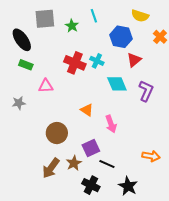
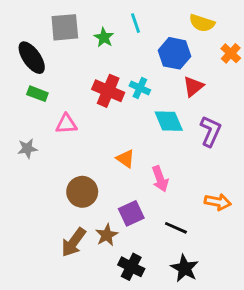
orange arrow: (151, 156) -> (218, 202), moved
black line: (107, 164) -> (176, 228), moved

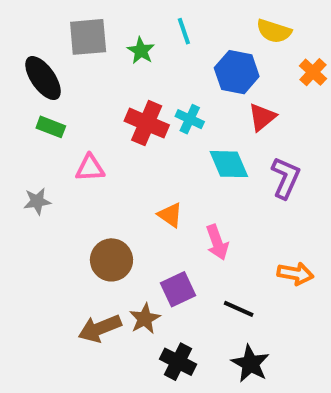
brown arrow: (74, 242) -> (100, 328), turned 32

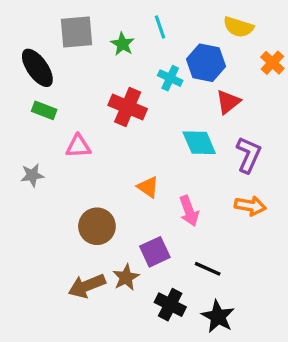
cyan cross: (190, 119) -> (170, 78), moved
orange arrow: (295, 274) -> (250, 206), moved
black cross: (178, 362) -> (170, 305), moved

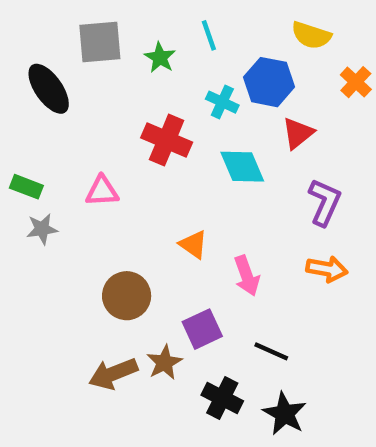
green rectangle: (44, 110) -> (26, 187), moved
cyan diamond: (199, 143) -> (242, 167), moved

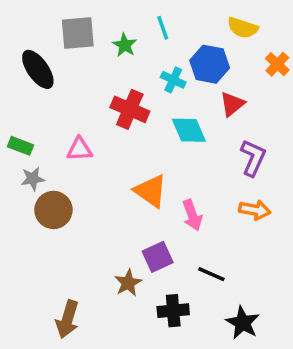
orange triangle: (193, 245) -> (151, 191), size x1.5
brown circle: (127, 296) -> (53, 210), moved
brown arrow: (113, 374) -> (67, 319), moved, turned -51
black cross: (222, 398) -> (173, 311), turned -32
black star: (285, 414) -> (243, 323), moved

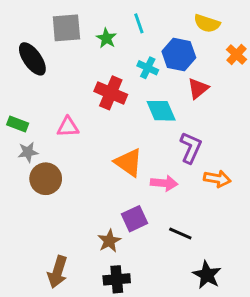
purple L-shape: (253, 158) -> (191, 148), moved
pink arrow: (192, 215) -> (164, 183), turned -65
black cross: (173, 311) -> (117, 279), moved

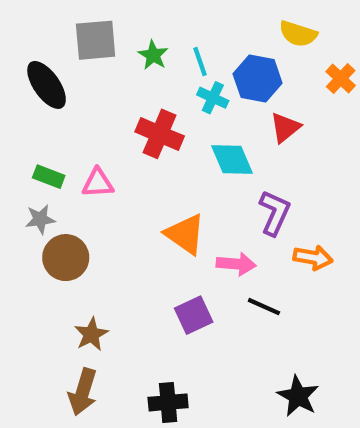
cyan line: (139, 23) -> (200, 61), moved
green rectangle: (18, 124) -> (49, 177), moved
black line: (180, 233) -> (264, 307), moved
brown star: (109, 241) -> (91, 334), moved

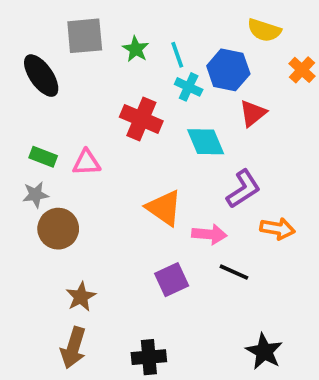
purple L-shape: (275, 213) -> (243, 189), turned 33

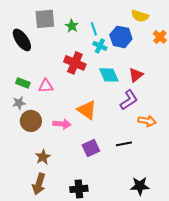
red triangle: (253, 113) -> (136, 75), moved
pink arrow: (209, 234) -> (62, 124), moved
black line: (234, 272) -> (124, 144), turned -35
black star: (264, 351) -> (140, 186), turned -30

